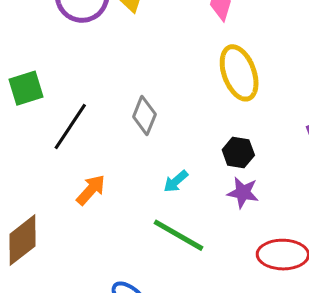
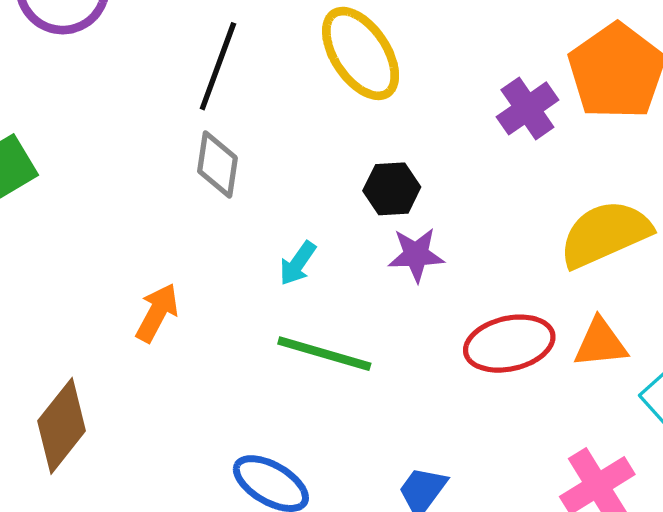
black line: (70, 126) -> (218, 66), moved

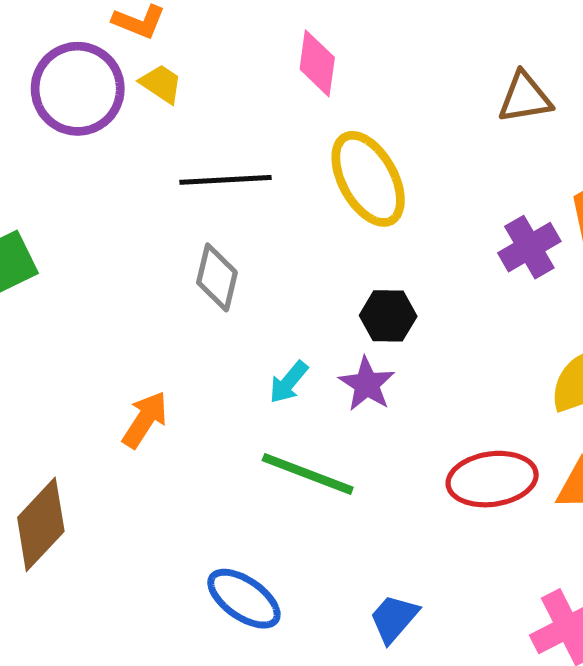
black line: (218, 66) -> (225, 180), turned 62
purple star: (416, 255) -> (367, 384), moved, turned 30

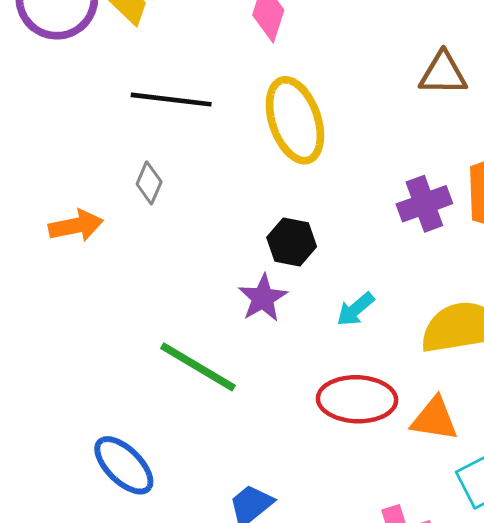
gray diamond: (217, 277) -> (149, 183), size x0.7
cyan arrow: (288, 382) -> (355, 309), moved
orange arrow: (145, 420) -> (76, 226), moved, turned 36

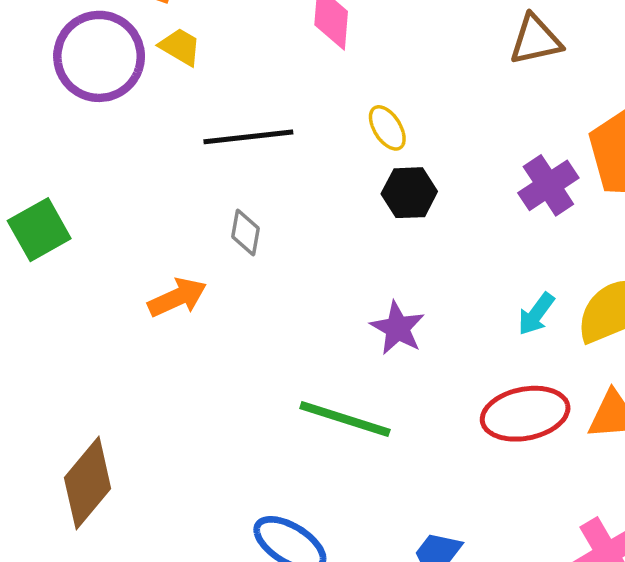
yellow ellipse: (295, 120) -> (387, 128), size x0.5
black hexagon: (292, 242) -> (409, 193), moved
cyan arrow: (355, 309) -> (536, 314), moved

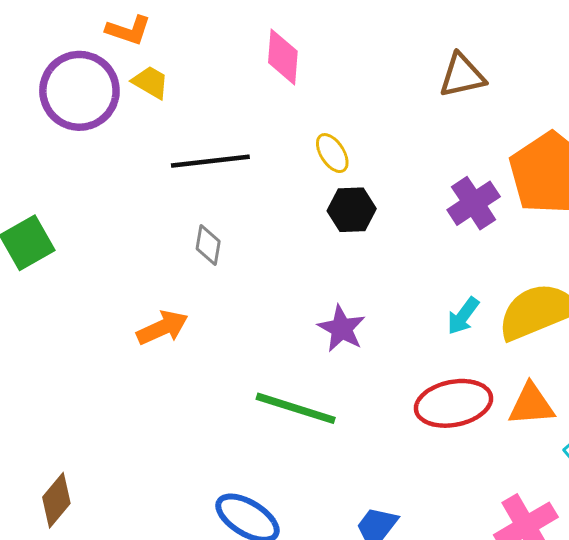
orange arrow: (177, 297) -> (162, 328), moved
brown diamond: (88, 483) -> (56, 500), moved, size x0.7

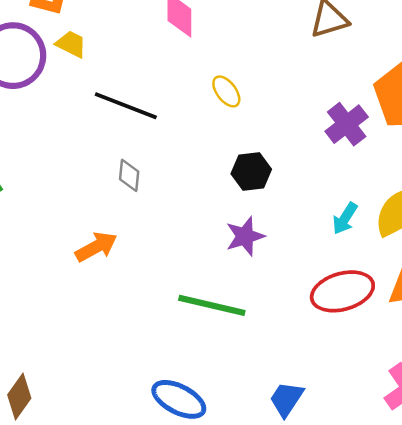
black line: (210, 161) -> (126, 106), turned 32
black hexagon: (352, 210) -> (251, 171), moved
purple star: (342, 329) -> (245, 236), turned 30

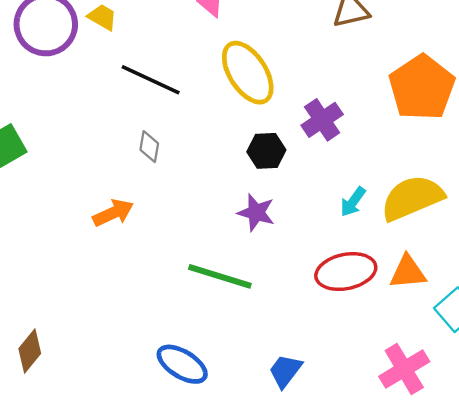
yellow ellipse: (226, 91) -> (248, 73), size x2.0
purple cross: (347, 124) -> (322, 120), moved
purple star: (245, 236) -> (256, 212), turned 30

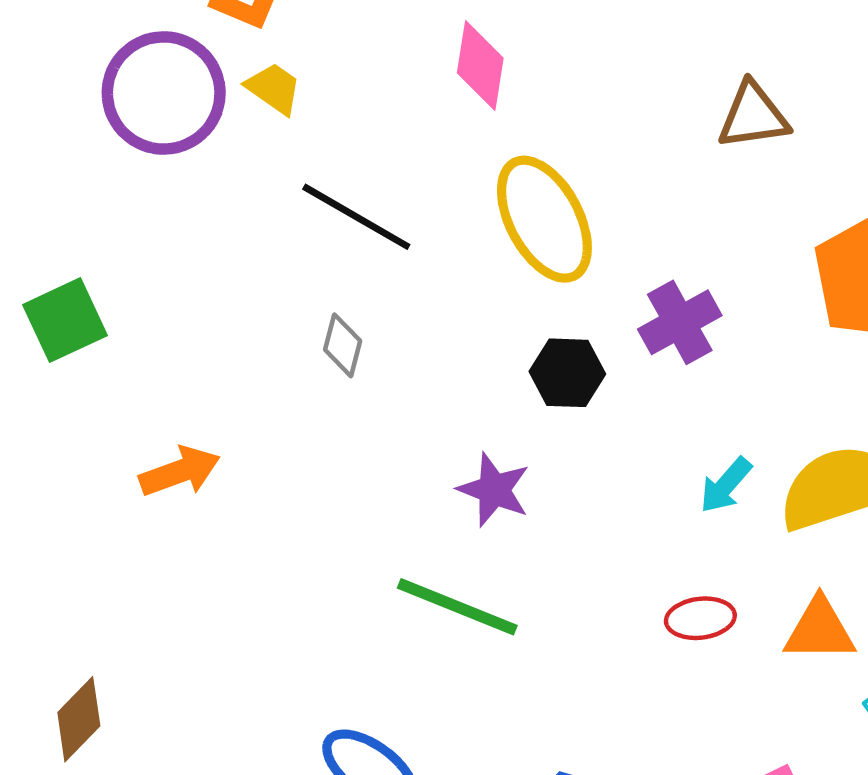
purple star: (256, 212) -> (494, 490), moved
orange arrow: (113, 213) -> (180, 471), moved
red ellipse: (346, 272) -> (700, 618), size x0.6

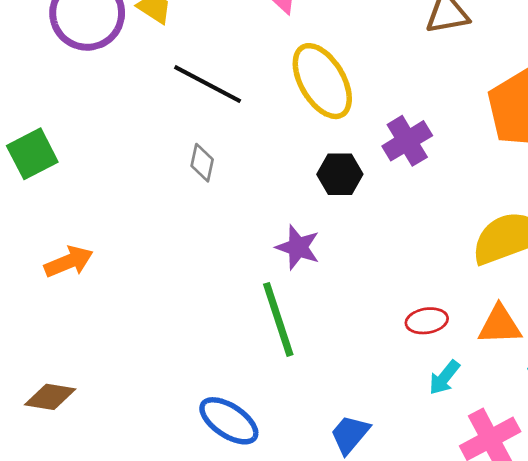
orange arrow: (180, 471) -> (69, 262), moved
cyan arrow: (726, 485) -> (444, 378), moved
green line: (457, 607) -> (278, 319), turned 52
brown diamond: (79, 719) -> (50, 397), turned 57

